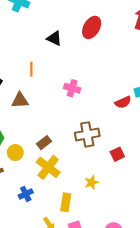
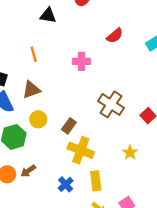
red semicircle: (123, 102) -> (115, 36), moved
brown cross: (87, 134) -> (111, 104), turned -30
yellow circle: (15, 153) -> (38, 119), moved
yellow rectangle: (66, 202) -> (96, 181), moved

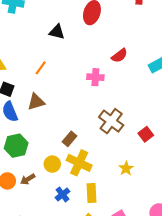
orange line: (34, 54) -> (41, 68), turned 48
pink cross: (81, 61) -> (95, 77), moved
yellow circle: (38, 119) -> (52, 164), moved

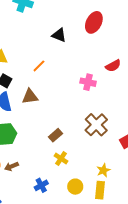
yellow cross: (79, 163) -> (61, 159), size x0.6
yellow circle: (52, 164) -> (75, 187), moved
yellow rectangle: (92, 193) -> (100, 190), moved

